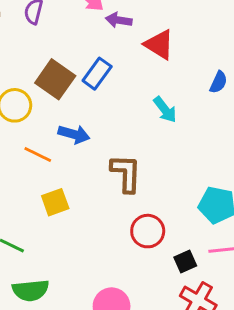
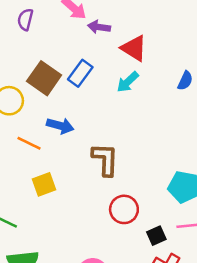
cyan arrow: (165, 110) -> (128, 82), moved, turned 85

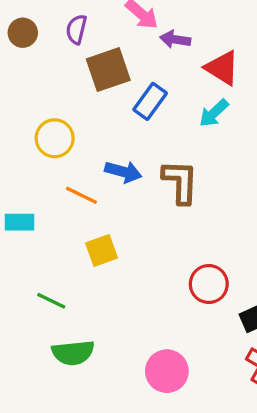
brown square: (44, 78) -> (108, 70), moved, turned 36
brown L-shape: (105, 159) -> (180, 182), moved

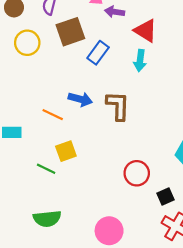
cyan arrow: (214, 113) -> (140, 60), turned -40
yellow circle: (55, 138) -> (27, 43), moved
green line: (51, 301) -> (46, 169), moved

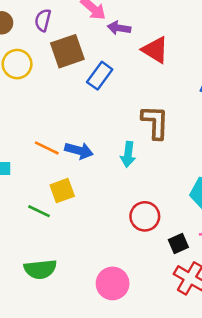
cyan arrow: (140, 60) -> (128, 154), moved
blue arrow: (80, 99) -> (79, 151), moved
brown L-shape: (118, 106) -> (155, 122), moved

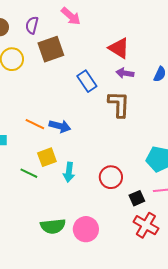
purple arrow: (119, 28) -> (125, 73), moved
blue rectangle: (100, 76) -> (87, 81), moved, turned -70
cyan arrow: (128, 154) -> (69, 172), moved
green semicircle: (40, 269) -> (53, 226), moved

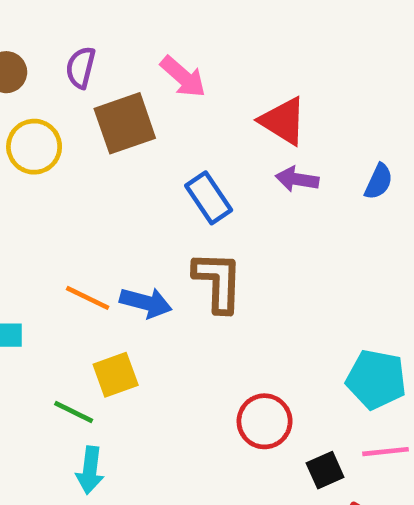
pink arrow: (71, 16) -> (183, 77), moved
brown L-shape: (119, 104) -> (218, 282), moved
cyan arrow: (69, 172) -> (90, 470), moved

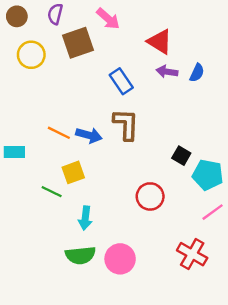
blue semicircle: (379, 182) -> (197, 73), moved
pink line: (386, 452) -> (213, 212), turned -30
cyan arrow: (90, 470) -> (85, 218), moved
black square: (325, 470) -> (181, 156), moved, turned -36

